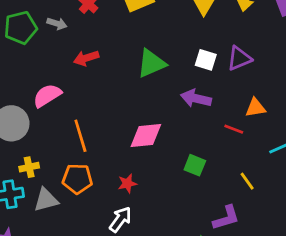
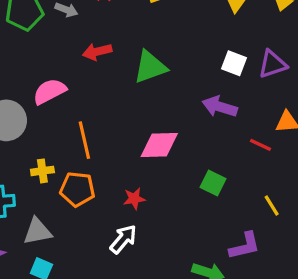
green triangle: (151, 63) -> (150, 67), moved
yellow cross: (29, 167) -> (42, 171), moved
gray triangle: (46, 200) -> (37, 231), moved

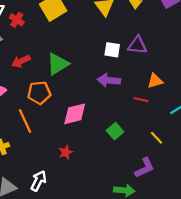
purple triangle: (272, 64) -> (137, 45), turned 36
green square: (213, 183) -> (115, 131), turned 35
orange pentagon: (77, 189) -> (39, 93), moved
white arrow: (123, 239) -> (39, 181), moved

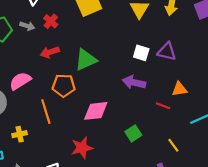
red cross: (17, 20) -> (51, 21), moved
red star: (66, 152) -> (82, 148), size x1.5

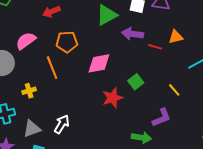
green triangle: (86, 60) -> (107, 15), moved
red line: (163, 106) -> (155, 47), moved
red star: (82, 148) -> (113, 98), moved

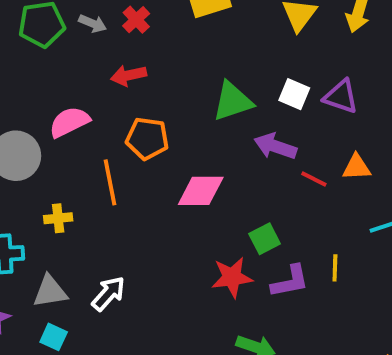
yellow line: (174, 90) -> (335, 268), turned 32
red star: (113, 98) -> (232, 277), moved
purple L-shape: (162, 118) -> (290, 281), moved

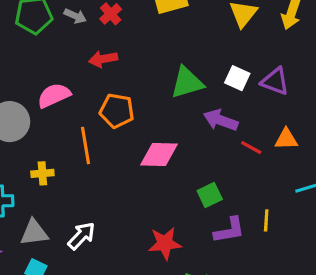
red star: (232, 277) -> (165, 243), moved

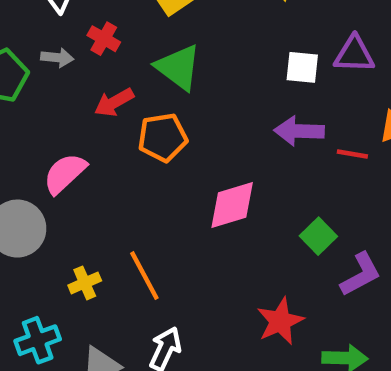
green triangle: (187, 83) -> (178, 67), moved, turned -48
orange pentagon: (117, 111) -> (163, 137), moved
orange line: (85, 145) -> (144, 276), moved

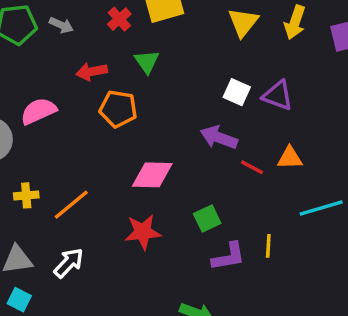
red cross: (104, 39) -> (119, 19), moved
green triangle: (178, 67) -> (147, 62), size x0.7
orange line: (144, 276) -> (71, 205), turned 60
red star: (280, 321) -> (143, 232), moved

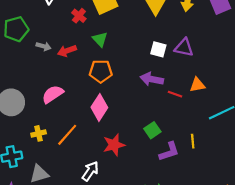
gray arrow: (61, 25) -> (44, 46), moved
orange pentagon: (118, 109) -> (101, 71), moved
pink semicircle: (38, 111) -> (53, 94), moved
pink diamond: (152, 175) -> (99, 107), moved, turned -50
white arrow: (69, 263) -> (90, 171), moved

